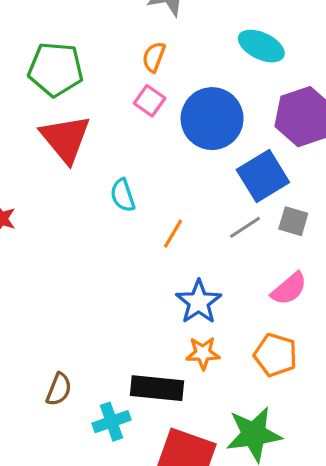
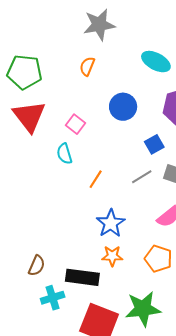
pink square: (150, 101) -> (76, 124), moved
blue circle: (212, 119) -> (123, 107), size x0.7
blue square: (263, 176) -> (154, 144), size x0.6
brown semicircle: (59, 389) -> (37, 266), moved

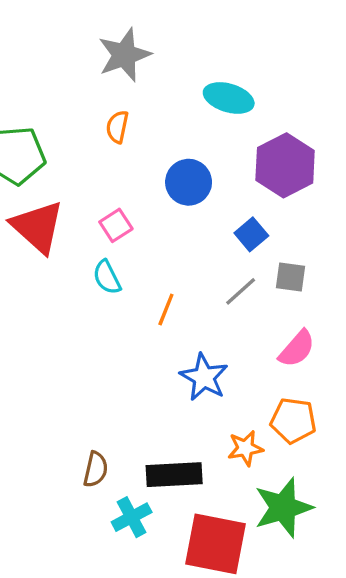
pink square: (76, 124) -> (116, 225), turned 30
orange star: (112, 256) -> (245, 448), moved

